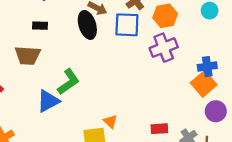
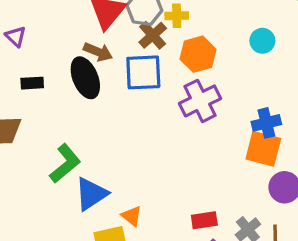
black rectangle: (40, 26) -> (32, 83), moved
orange square: (204, 84) -> (263, 149), turned -30
blue triangle: (48, 101) -> (91, 194), moved

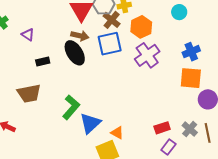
blue cross: (266, 123) -> (191, 52), moved

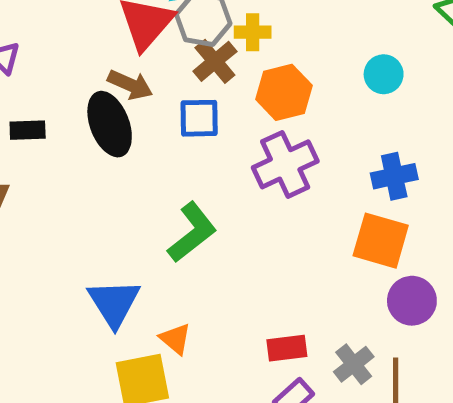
blue square: (110, 44) -> (199, 118), size x0.7
green L-shape: (71, 107) -> (192, 232), moved
blue triangle: (90, 123) -> (114, 303), turned -30

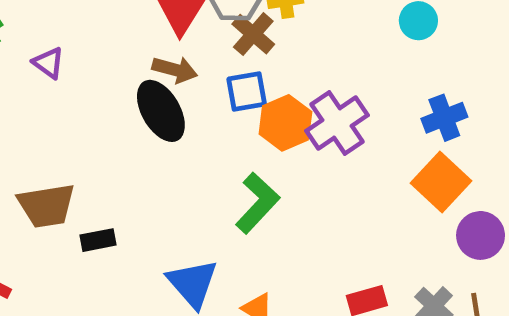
orange hexagon: (284, 92) -> (285, 123), moved
black rectangle: (28, 130) -> (98, 240), moved
orange square: (381, 241) -> (441, 182), turned 36

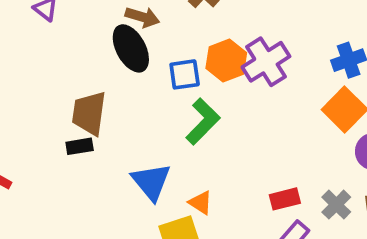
blue square: (247, 91) -> (185, 74), moved
brown trapezoid: (46, 206) -> (89, 113), moved, turned 105

